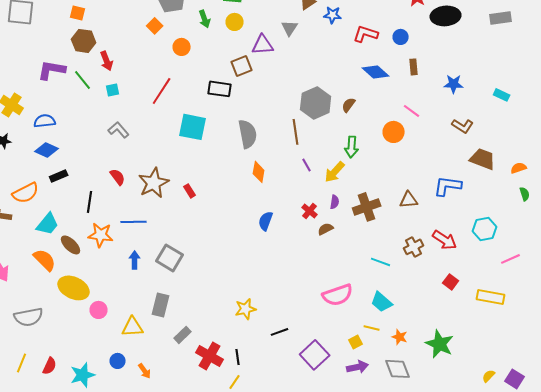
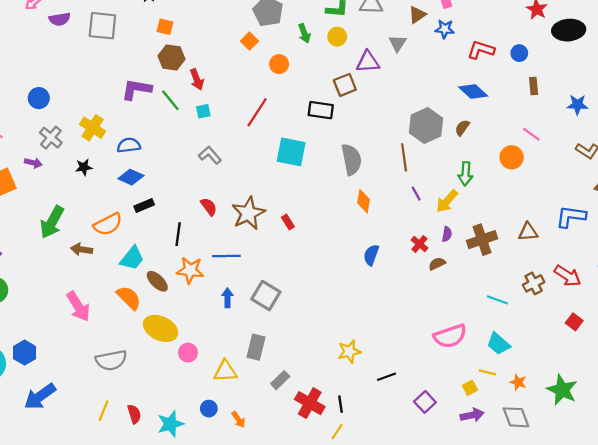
blue diamond: (376, 72) -> (473, 91), moved
purple square: (315, 355) -> (425, 402), size x0.7
red semicircle: (50, 366) -> (134, 414), turned -42

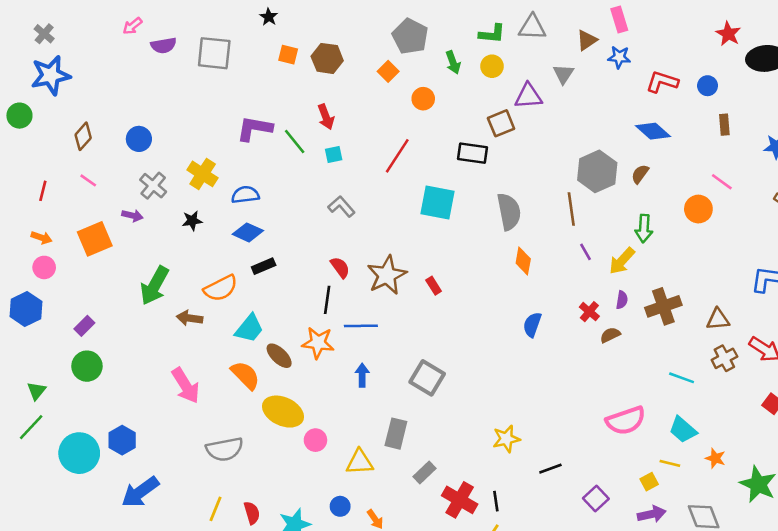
brown hexagon: (172, 57) -> (327, 58), moved
brown triangle: (528, 232) -> (718, 319), moved
black line: (178, 234) -> (327, 300), moved
gray square: (266, 296) -> (427, 378), moved
orange star: (518, 382) -> (715, 458), moved

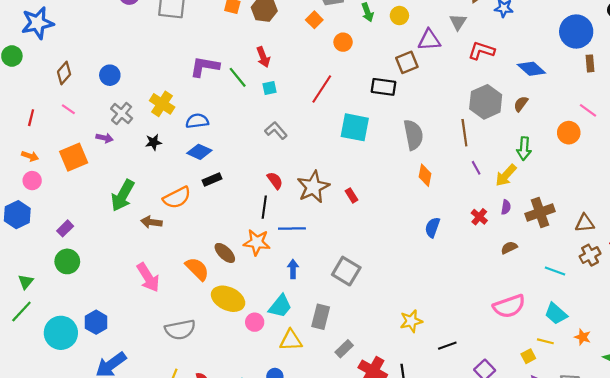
red L-shape: (662, 82) -> (481, 51), moved
blue circle: (708, 86) -> (576, 31), size x2.0
cyan trapezoid: (249, 328) -> (280, 306), moved
brown semicircle: (610, 335) -> (509, 248), moved

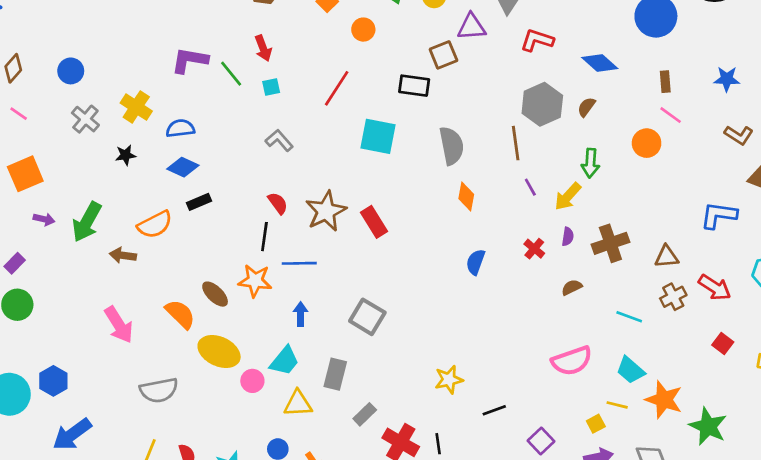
brown rectangle: (590, 63) -> (665, 82), moved
purple arrow: (105, 138) -> (44, 219), moved
red rectangle: (352, 195) -> (374, 222), size x1.6
orange star: (583, 337) -> (664, 400), size x1.8

